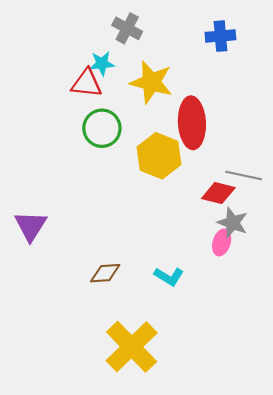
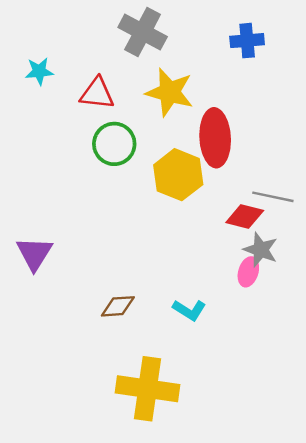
gray cross: (127, 28) -> (143, 32), size x1.4
cyan star: (102, 63) -> (39, 71), moved
yellow cross: (132, 347) -> (147, 389), turned -38

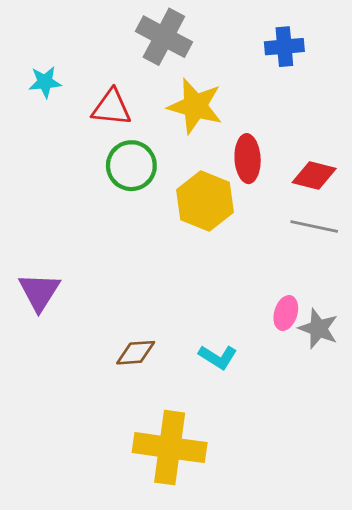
red ellipse: (215, 138) -> (248, 159), size x0.7
red diamond: (245, 216) -> (314, 176), moved
gray star: (261, 250) -> (318, 329), moved

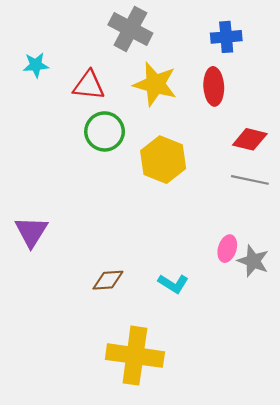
red ellipse: (248, 159) -> (214, 86), moved

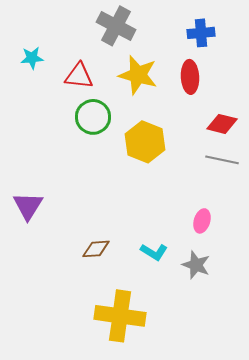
gray star: (253, 261) -> (196, 265), moved

